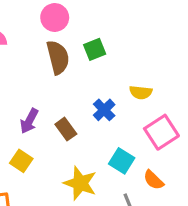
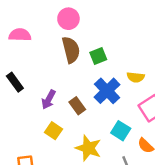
green square: (95, 49) -> (98, 56), moved
blue cross: (104, 110) -> (107, 91), size x1.5
yellow square: (21, 161) -> (54, 131), moved

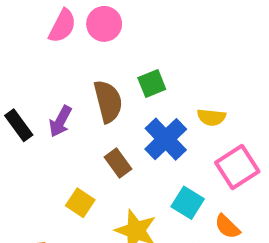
pink semicircle: (20, 35) -> (62, 26), moved, turned 115
brown semicircle: (71, 50) -> (108, 101), moved
purple arrow: (49, 100) -> (60, 121), moved

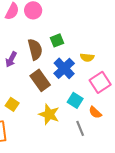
brown rectangle: (118, 163) -> (40, 80), size x1.5
yellow square: (80, 203) -> (12, 104), moved

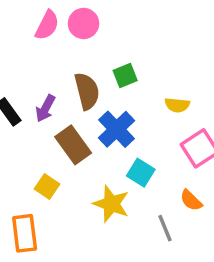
blue cross: (64, 68) -> (116, 129), moved
brown rectangle: (40, 80) -> (73, 145), moved
cyan square: (75, 100) -> (141, 173), moved

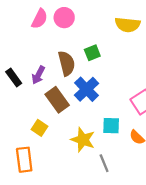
yellow semicircle: (177, 105) -> (128, 25), moved, size x1.5
cyan square: (141, 173) -> (111, 126), moved, turned -30
gray line: (165, 228) -> (104, 163), moved

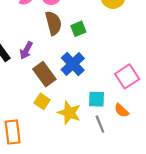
brown semicircle: (67, 63) -> (53, 23), moved
yellow square: (40, 128) -> (42, 101), moved
gray line: (104, 163) -> (100, 124), moved

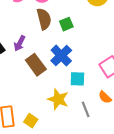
cyan square: (97, 99) -> (77, 79), moved
yellow square: (42, 101) -> (31, 121), moved

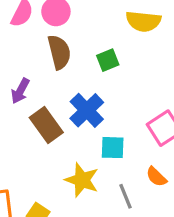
green square: (66, 24) -> (108, 60), moved

